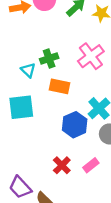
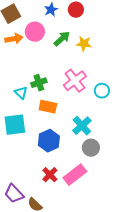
blue hexagon: (75, 125) -> (49, 141), moved
pink rectangle: (91, 165) -> (75, 175), size x1.6

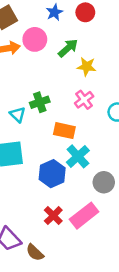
yellow star: (84, 44) -> (87, 67), moved
pink cross: (75, 81) -> (84, 100), size x0.7
orange rectangle: (48, 107) -> (64, 131), moved
cyan cross: (82, 126) -> (78, 156), moved

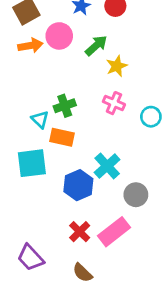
yellow star: (87, 67) -> (117, 66), turned -30
pink cross: (84, 100) -> (114, 103), turned -30
orange rectangle: (64, 131) -> (62, 137), moved
brown semicircle: (35, 252) -> (82, 273), moved

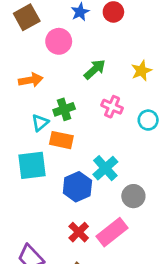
orange arrow: (30, 46) -> (31, 80), moved
green arrow: (96, 46) -> (95, 69), moved
yellow star: (117, 66) -> (141, 71), moved
cyan triangle: (40, 119) -> (40, 123), turned 36

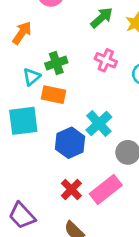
green arrow: (95, 69) -> (102, 18), moved
orange arrow: (31, 80) -> (22, 33), turned -45

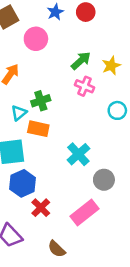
pink cross: (106, 60) -> (84, 86), moved
blue hexagon: (70, 143) -> (23, 183), moved
red cross: (71, 189) -> (41, 208), moved

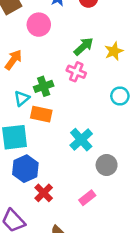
pink cross: (84, 86) -> (76, 72), moved
pink rectangle: (84, 213) -> (87, 198), size x0.6

